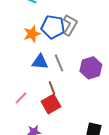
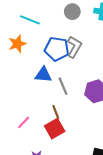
orange star: (32, 34) -> (17, 44), moved
blue triangle: (40, 62) -> (43, 75), moved

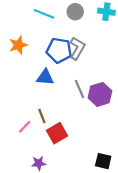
cyan line: (30, 20) -> (44, 14), moved
gray line: (63, 86) -> (80, 89), moved
brown line: (56, 112) -> (42, 116), moved

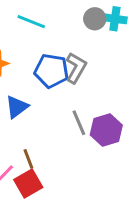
gray circle: (75, 12) -> (95, 19), moved
blue triangle: (45, 77) -> (17, 107), moved, turned -42
red square: (57, 133) -> (28, 183), moved

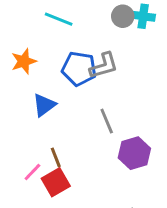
gray L-shape: (76, 68) -> (104, 66), turned 44
purple hexagon: (106, 130) -> (134, 153), moved

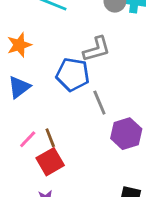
blue pentagon: (79, 69) -> (73, 74), moved
blue triangle: (44, 105) -> (19, 87), moved
pink line: (32, 172) -> (28, 139), moved

